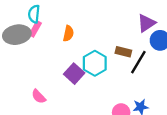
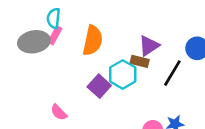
purple triangle: (146, 23) -> (149, 46), moved
orange semicircle: (68, 33) -> (93, 40), size x1.6
brown rectangle: (123, 52) -> (140, 61), moved

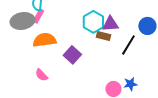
orange semicircle: (93, 40) -> (44, 40), moved, turned -110
purple triangle: (149, 46) -> (110, 24), turned 30
cyan hexagon: (123, 74) -> (93, 22), moved

